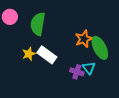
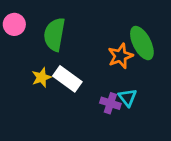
green ellipse: (100, 48) -> (142, 43), moved

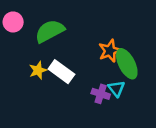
green semicircle: (54, 34) -> (50, 31), turned 52
green ellipse: (142, 43) -> (127, 64), moved

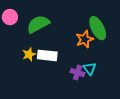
green ellipse: (127, 64) -> (98, 28), moved
white rectangle: (61, 72) -> (47, 55), turned -30

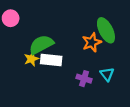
green semicircle: (38, 24) -> (41, 45), moved
cyan triangle: (90, 69) -> (107, 74), moved

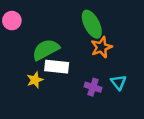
green ellipse: (106, 30) -> (92, 24), moved
yellow star: (31, 59) -> (35, 80), moved

